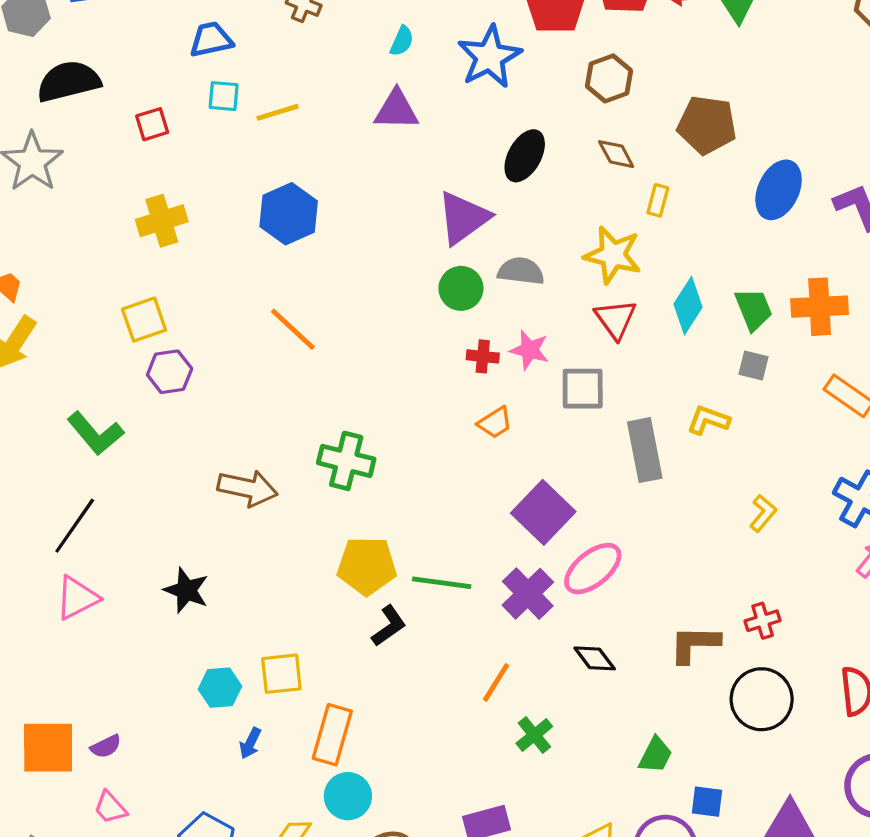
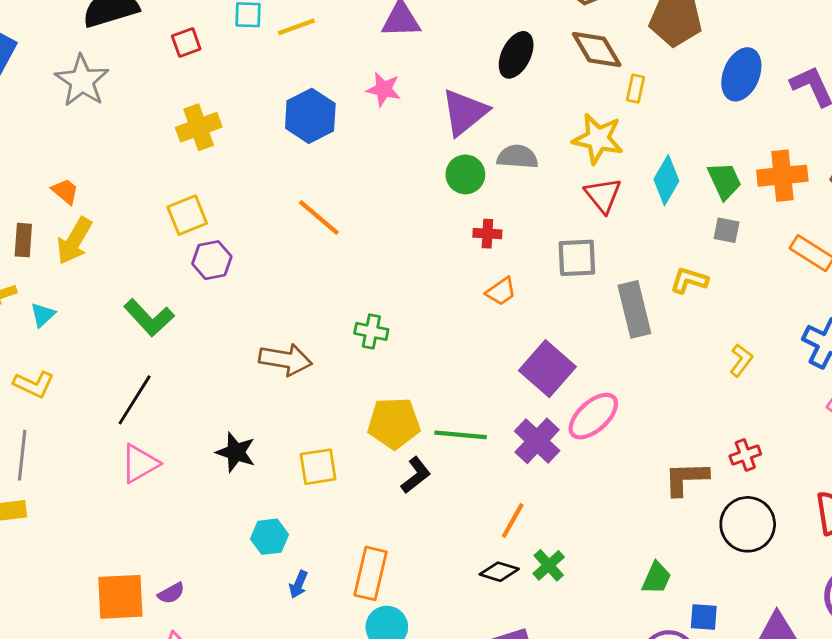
brown diamond: (616, 154) -> (597, 49), size x1.5
pink star: (529, 350) -> (384, 89), moved
green cross: (346, 461) -> (371, 331), size x0.7
black diamond: (595, 658) -> (499, 572), moved, turned -33
yellow square: (281, 674) -> (318, 467), moved

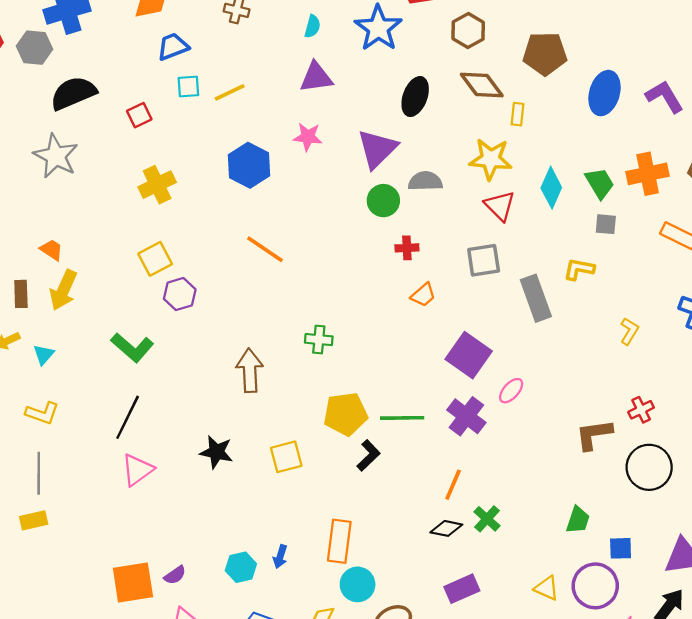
brown arrow: (285, 360) -> (250, 370), turned -96
pink ellipse: (593, 416) -> (511, 391), size x0.6
cyan hexagon: (269, 537) -> (241, 567), moved

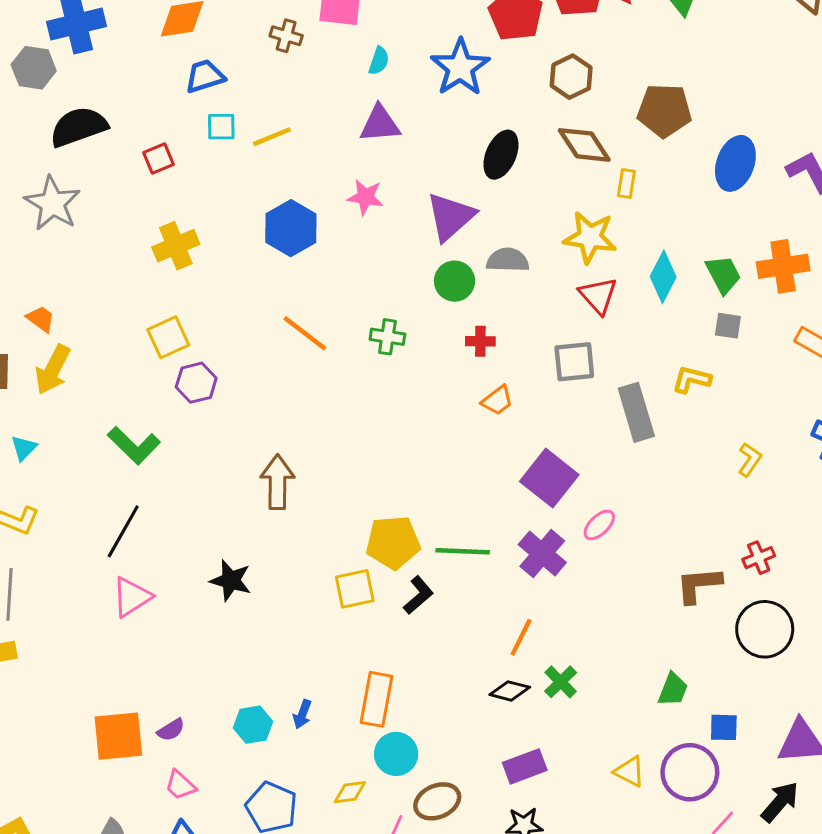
green cross: (319, 340) -> (387, 337), moved
yellow square: (286, 457) -> (355, 589), moved

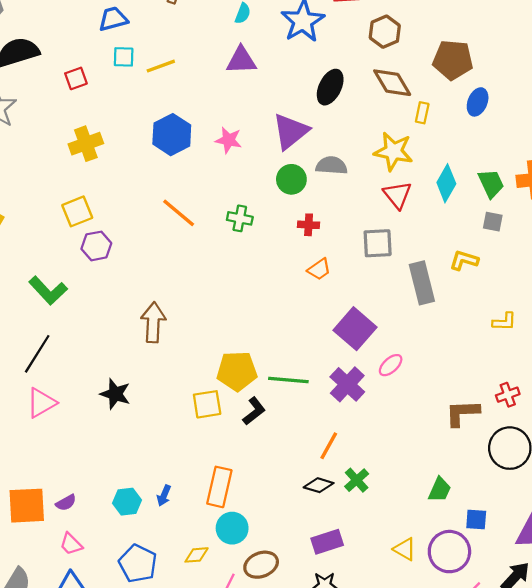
blue ellipse: (735, 163) -> (478, 102), moved, size x0.7
pink star: (365, 197) -> (229, 140), moved
yellow L-shape: (750, 460) -> (504, 322), turned 55

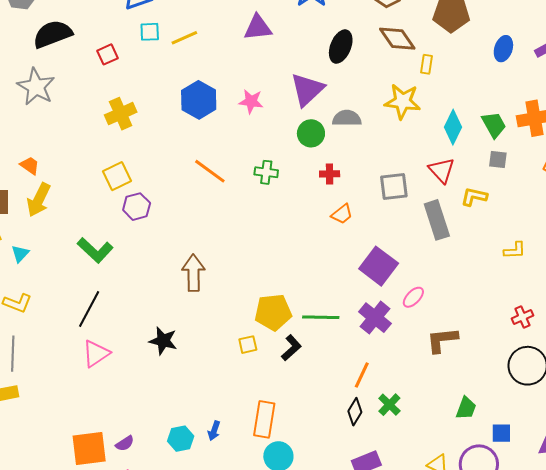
blue ellipse: (478, 102) -> (503, 49), moved
red triangle: (397, 195) -> (442, 170), moved
yellow square: (207, 404) -> (248, 345), size x0.7
brown L-shape: (462, 413) -> (442, 340), moved
black diamond: (319, 485) -> (355, 412), turned -72

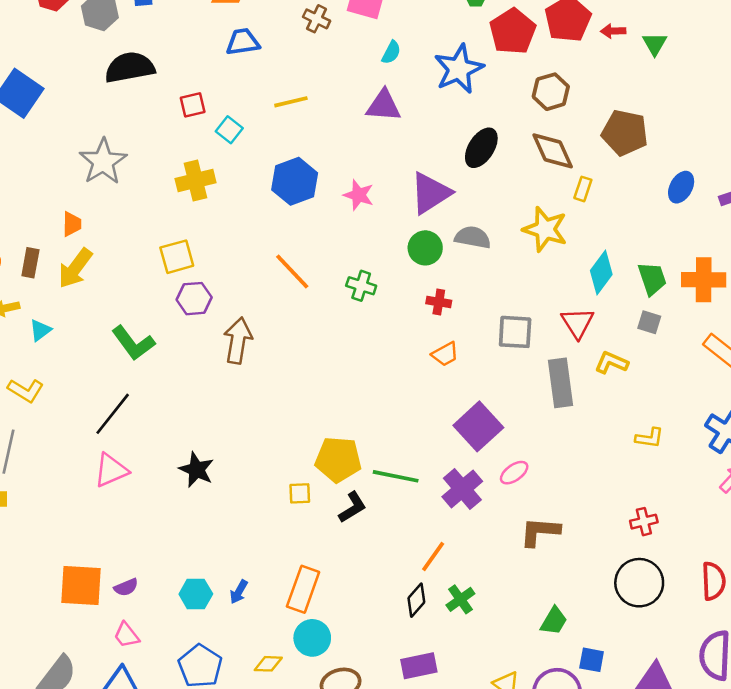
cyan square: (150, 32) -> (229, 130), moved, turned 30
gray star: (36, 87) -> (103, 162), moved
orange trapezoid: (30, 166) -> (72, 224), turned 45
brown arrow: (193, 273) -> (238, 340), moved

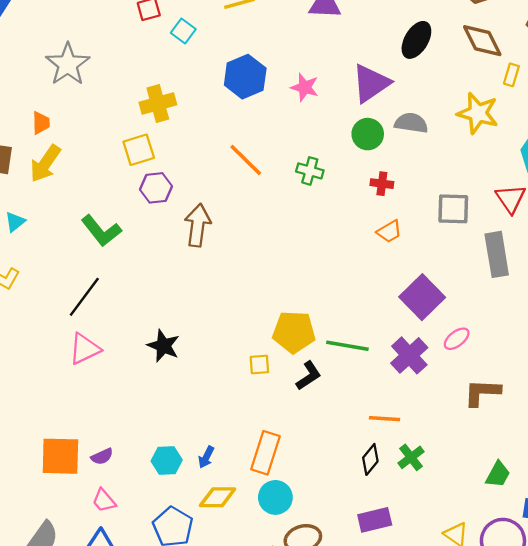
yellow cross: (195, 181) -> (158, 104), moved
orange line: (433, 557) -> (384, 419), turned 60
yellow diamond: (268, 664) -> (218, 497), moved, size x1.4

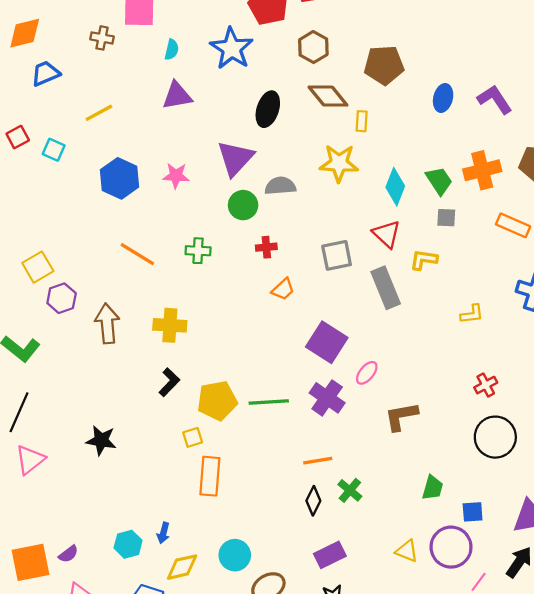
yellow cross: (158, 104) -> (170, 325), moved, turned 32
black L-shape: (309, 376) -> (169, 382), moved
orange rectangle: (265, 453) -> (210, 476), moved

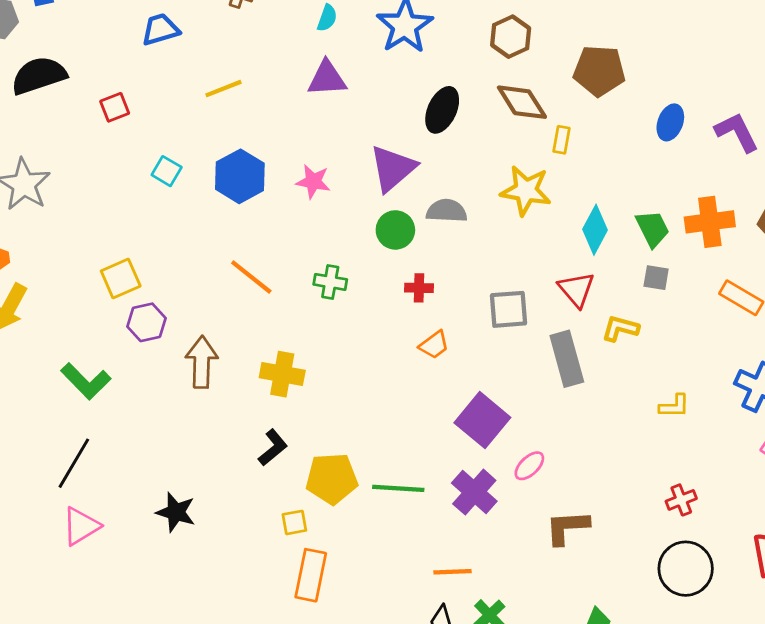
cyan square: (54, 150) -> (167, 171), moved

